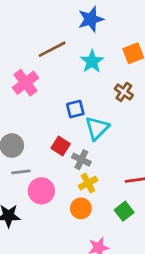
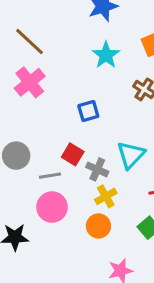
brown line: (52, 49) -> (30, 41), moved, turned 72
cyan triangle: (97, 128) -> (131, 155), moved
gray line: (21, 172) -> (50, 176), moved

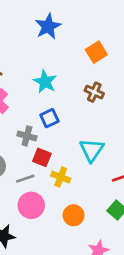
cyan star: (106, 55) -> (45, 82), moved
gray cross: (97, 169) -> (27, 136), moved
yellow cross: (106, 196) -> (61, 177), moved, turned -30

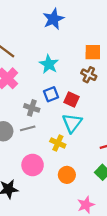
orange square: (96, 52) -> (93, 52), moved, turned 30
cyan triangle: (92, 150) -> (72, 123), moved
red square: (42, 157) -> (72, 99), moved
gray line: (25, 179) -> (28, 128), moved

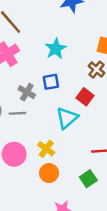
red square: (72, 99) -> (85, 97), moved
yellow cross: (58, 143) -> (46, 149), moved

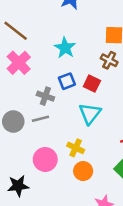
red square: (85, 97) -> (92, 84), moved

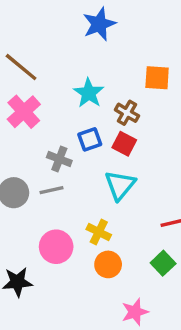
brown cross: (109, 60) -> (127, 113), moved

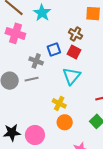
cyan star: (89, 93) -> (42, 13), moved
pink cross: (24, 112) -> (15, 33), turned -30
pink circle: (56, 247) -> (35, 135), moved

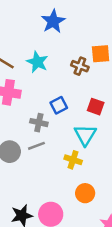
brown cross: (75, 34) -> (80, 66), moved
red square: (74, 52) -> (96, 107), moved
yellow cross: (59, 103) -> (73, 160), moved

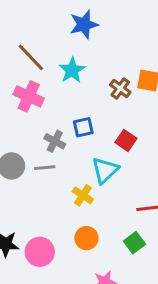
blue star: (53, 21) -> (84, 25), moved

